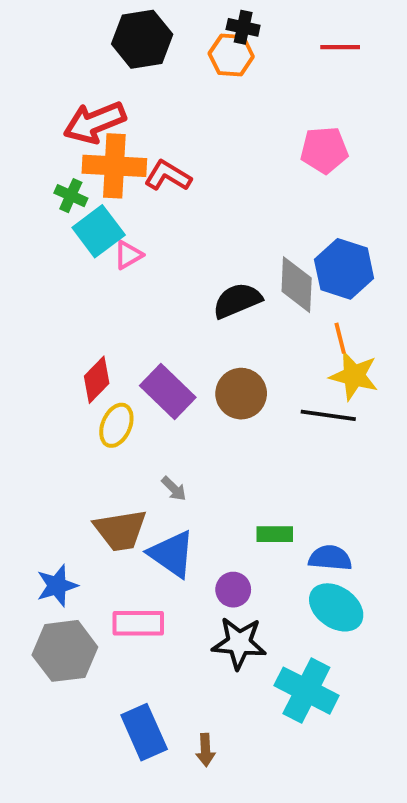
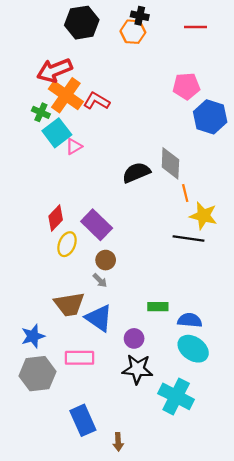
orange cross: (114, 166) -> (66, 95), turned 32
blue hexagon: (344, 269) -> (210, 117), moved
orange line: (340, 338) -> (185, 193), moved
brown circle: (241, 394) -> (106, 260), moved, size x0.7
brown arrow: (205, 750) -> (118, 442), moved

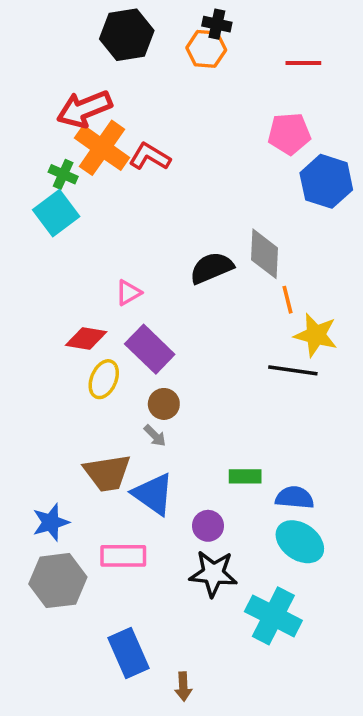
red line: (195, 27) -> (303, 63), moved
cyan square: (57, 133) -> (56, 213), moved
pink triangle: (74, 146) -> (129, 293), moved
red diamond: (56, 218) -> (86, 339), turned 55

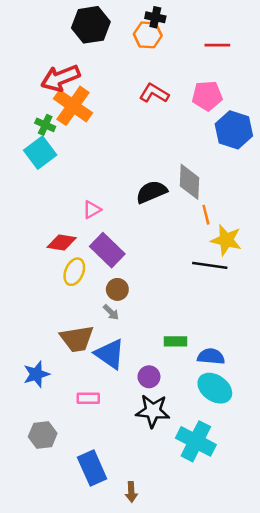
red L-shape: (150, 157) -> (154, 93), moved
pink rectangle: (123, 556) -> (88, 398), size x0.7
gray hexagon: (58, 581) -> (43, 435), moved, size x0.7

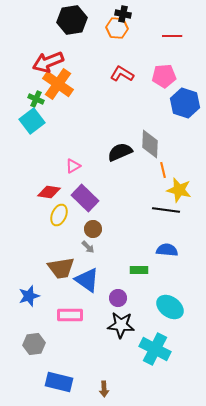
blue semicircle: (211, 357) -> (167, 250), moved
pink rectangle: (88, 398) -> (70, 315), size x1.4
blue rectangle: (92, 468) -> (59, 382), moved, turned -52

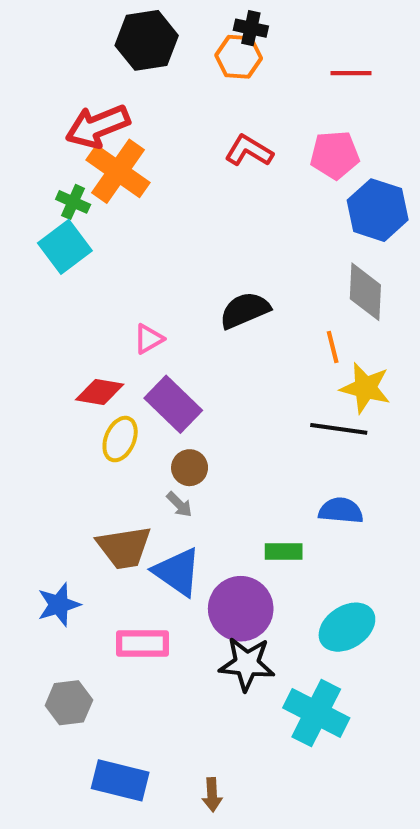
gray diamond: (150, 144) -> (365, 292), moved
purple circle: (118, 298) -> (241, 609), size x1.8
cyan ellipse: (170, 307) -> (347, 627), turned -68

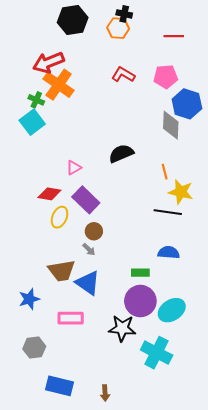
gray diamond: (365, 292) -> (171, 125), moved
purple circle: (241, 609) -> (140, 301), moved

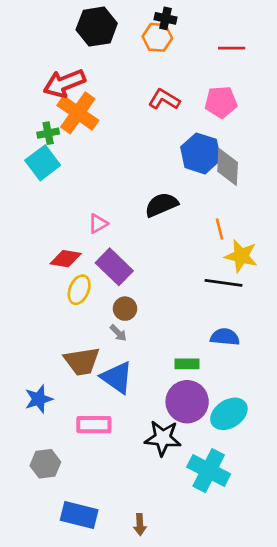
green cross: (36, 100) -> (48, 133), turned -35
blue hexagon: (187, 104) -> (201, 153), moved

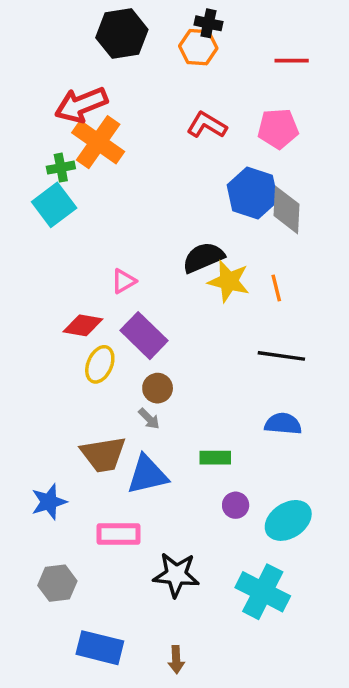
yellow star: (241, 256) -> (229, 281), moved
green rectangle: (187, 364) -> (215, 458), moved
blue triangle: (117, 377) -> (147, 475), turned -48
purple circle: (187, 402) -> (236, 505), size x0.5
black star: (163, 438) -> (176, 575), moved

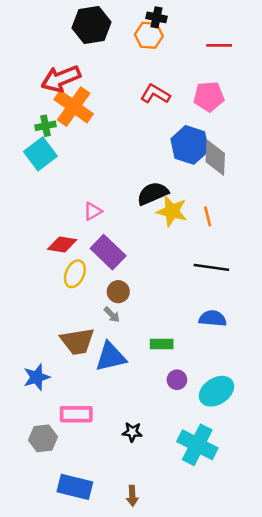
pink rectangle: (119, 534) -> (76, 414), moved
black star: (176, 575) -> (132, 432), size x0.6

